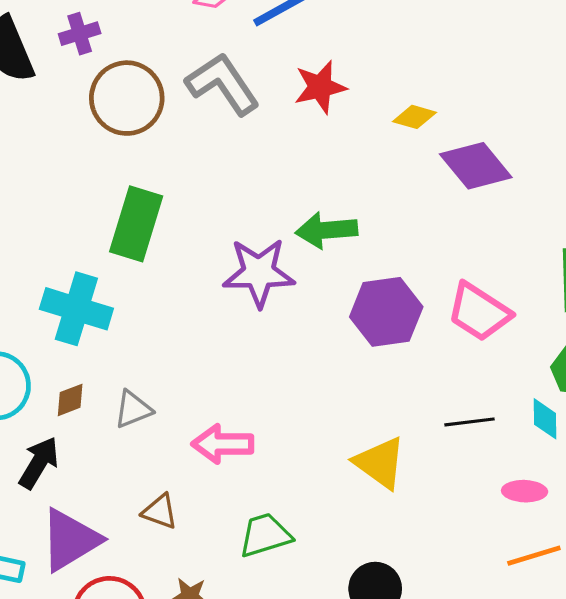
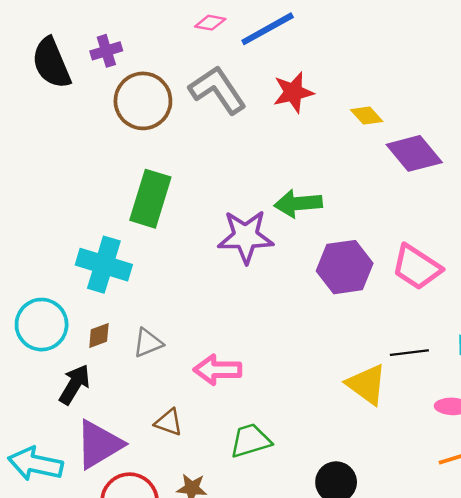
yellow diamond: (414, 117) -> (367, 116), turned 32
yellow triangle: (380, 463) -> (367, 384), moved

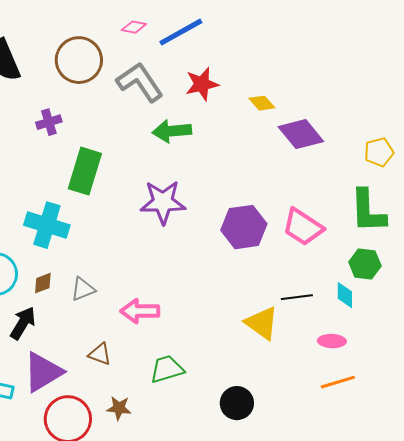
purple cross: (106, 51) -> (49, 122), moved
brown circle: (143, 101) -> (79, 60), moved
green arrow: (298, 204) -> (172, 131), moved

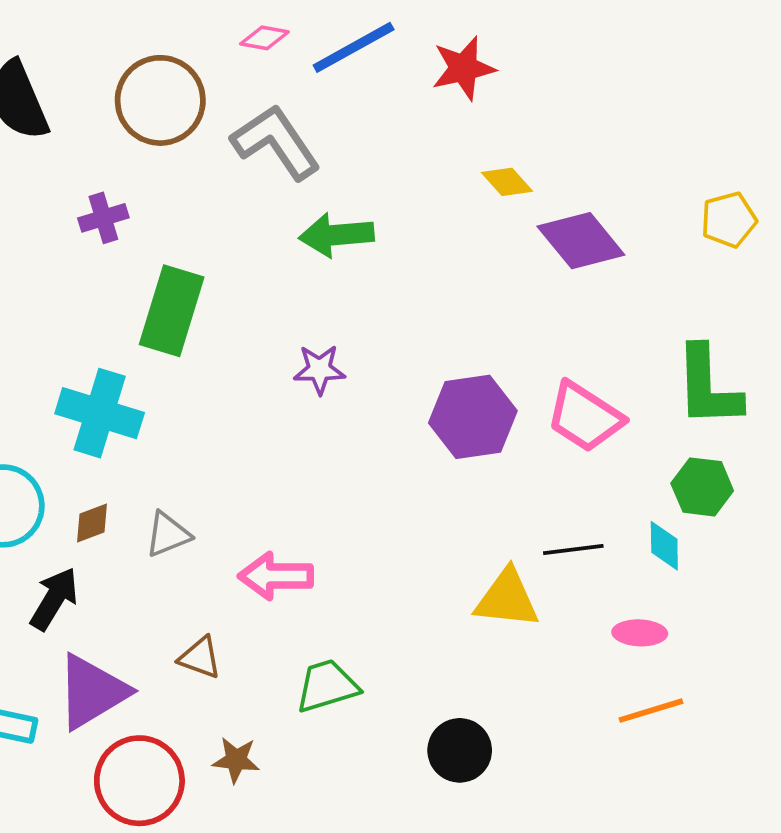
red star: (202, 84) -> (463, 68), moved
yellow pentagon: (379, 152) -> (729, 220), moved
purple star: (163, 202) -> (319, 369), size x0.6
yellow triangle: (262, 323) -> (507, 599), turned -30

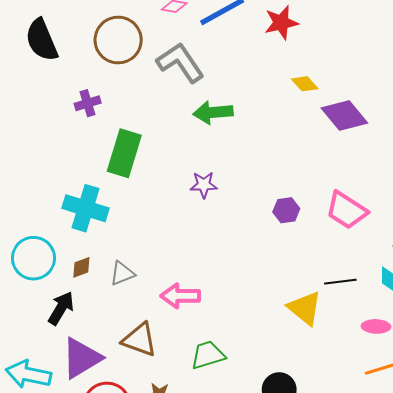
purple hexagon: (473, 417) -> (286, 210), size x0.6
yellow triangle: (507, 599) -> (305, 308), turned 33
brown triangle: (200, 658) -> (140, 340), size x1.5

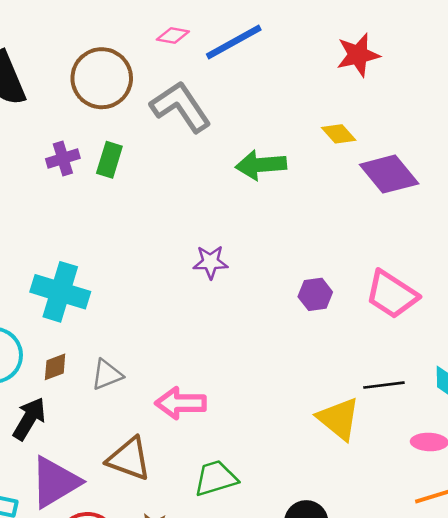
red star: (281, 23) -> (358, 55), moved
green arrow: (213, 112) -> (261, 165), moved
green rectangle: (124, 153) -> (109, 160), moved, size x0.6

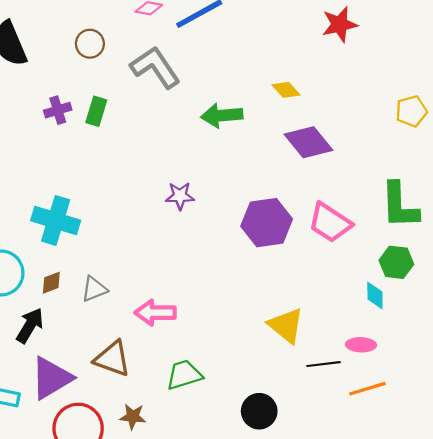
red star: (358, 55) -> (340, 24), moved
brown circle: (102, 78) -> (90, 44), size x0.6
purple diamond: (389, 174) -> (308, 142), moved
purple hexagon: (315, 294) -> (267, 223), size x1.8
black line: (384, 385) -> (323, 364), moved

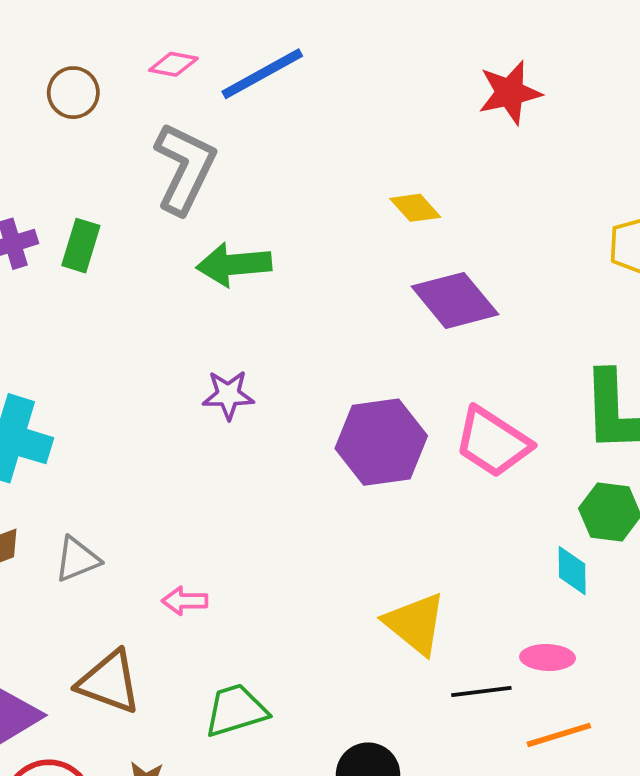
brown circle: (90, 44) -> (73, 93), moved
gray L-shape: (155, 67) -> (185, 168), turned 60
green arrow: (222, 115) -> (234, 264), moved
pink arrow: (155, 313) -> (185, 601), size x0.6

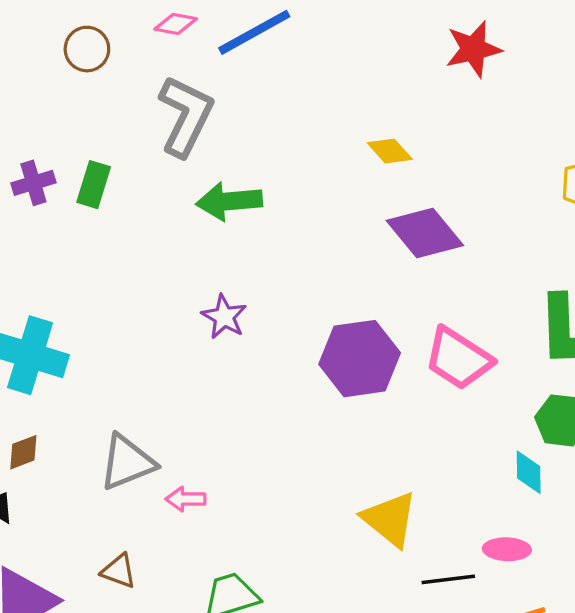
purple star: (228, 395) -> (224, 317), turned 30
gray triangle: (77, 559) -> (127, 462), moved, size x1.4
brown triangle: (109, 682) -> (119, 571), size x0.6

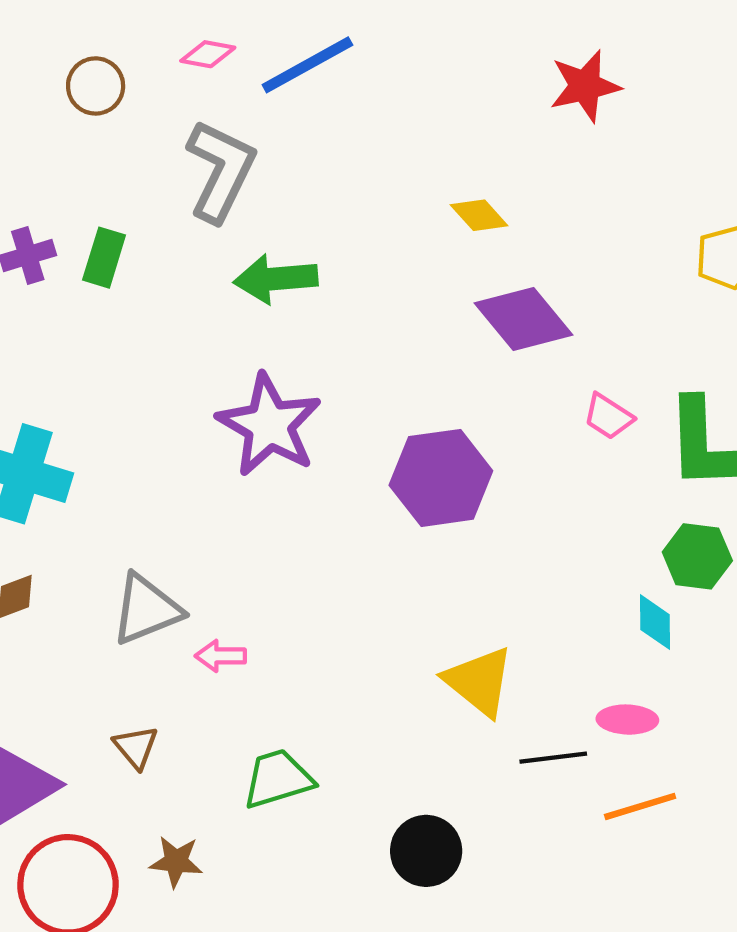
purple star: (224, 317) -> (269, 425), size x1.8
pink trapezoid: (458, 359) -> (608, 417), moved, size x0.6
brown triangle: (119, 571) -> (136, 747), turned 30

